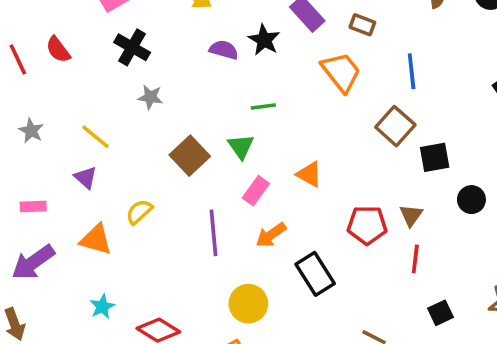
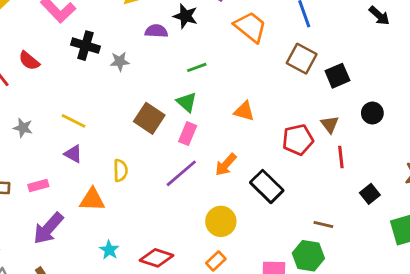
gray star: (150, 97) -> (120, 61), moved
pink rectangle: (256, 191) -> (188, 134), moved
black circle: (471, 200) -> (372, 113), moved
yellow semicircle: (139, 212) -> (120, 170), turned 145
purple line: (213, 233) -> (181, 173), turned 68

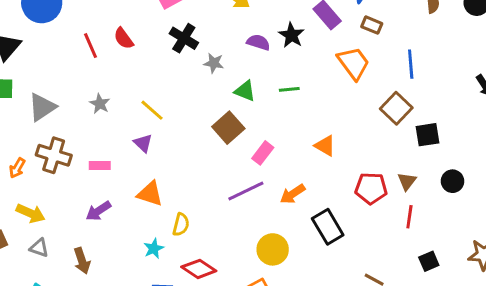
green triangle: (187, 102) -> (245, 91), moved, turned -35
yellow semicircle: (120, 170) -> (181, 225), moved
purple arrow: (48, 228) -> (98, 211), size x0.7

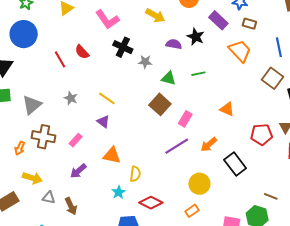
pink rectangle: (100, 165) -> (76, 140), turned -40
gray triangle: (39, 248) -> (49, 198), moved

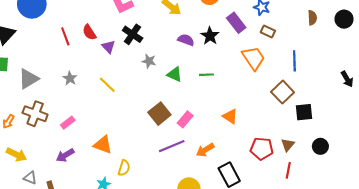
gray star: (145, 62) -> (149, 61), moved
brown square: (160, 104) -> (159, 114), moved
purple triangle: (103, 122) -> (108, 47), moved

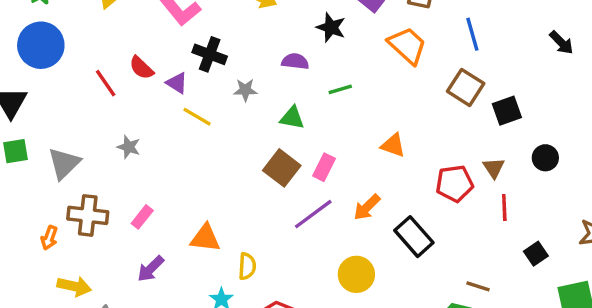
purple semicircle: (186, 40) -> (295, 61), moved
green triangle: (175, 74) -> (292, 118), moved
yellow line: (107, 85) -> (197, 117), moved

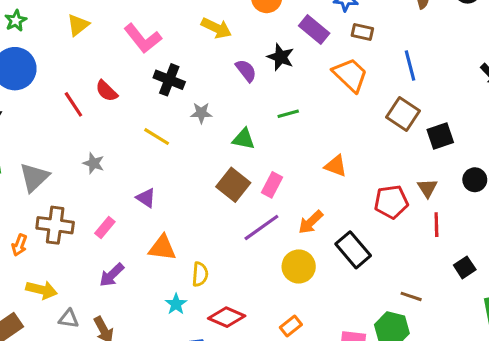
purple semicircle: (295, 61) -> (246, 71), moved, turned 45
purple triangle: (177, 83) -> (146, 198), moved
yellow circle: (356, 274) -> (299, 266), moved

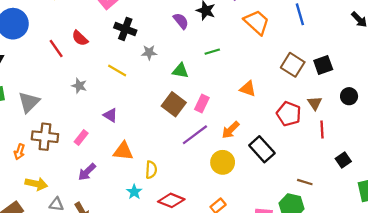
brown square: (403, 114) -> (293, 65), moved
gray star: (94, 163) -> (79, 86), moved
red pentagon: (391, 202) -> (289, 114), turned 30

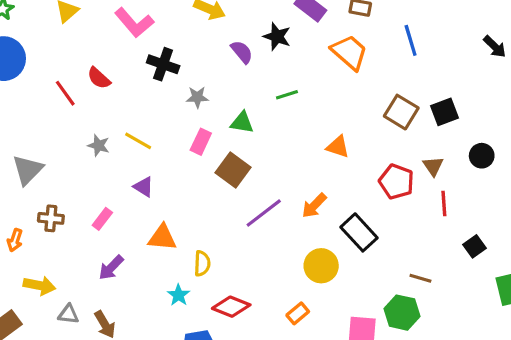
yellow line: (117, 70) -> (138, 141), moved
pink rectangle: (202, 104) -> (201, 142), moved
brown cross: (45, 137) -> (51, 218), size x0.7
yellow circle: (223, 162) -> (321, 266), moved

